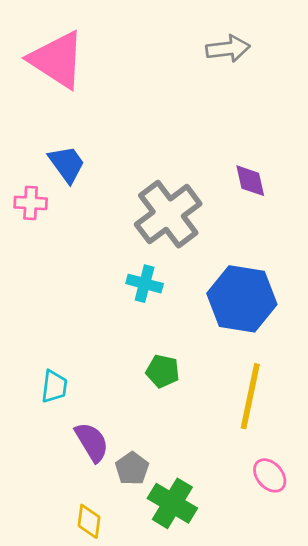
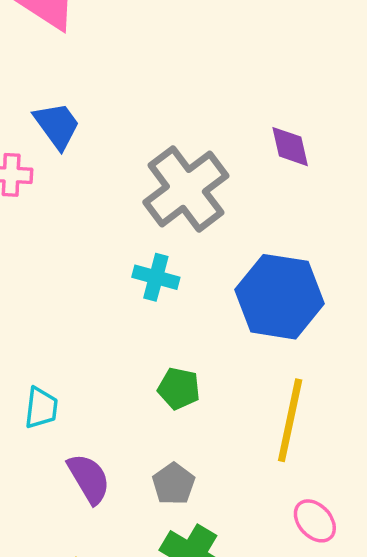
gray pentagon: (132, 469) -> (174, 484), moved

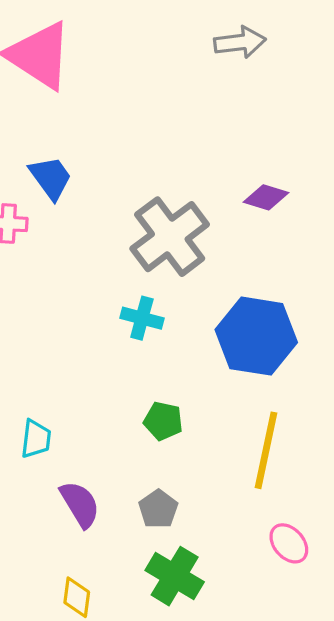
purple diamond: (290, 147) -> (266, 197), turned -60

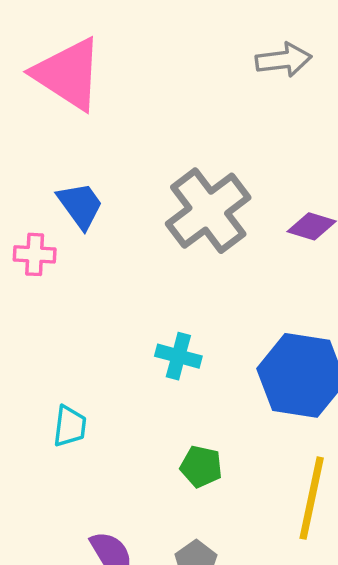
gray cross: (170, 237) -> (208, 211), moved
cyan trapezoid: (36, 439) -> (70, 426), moved

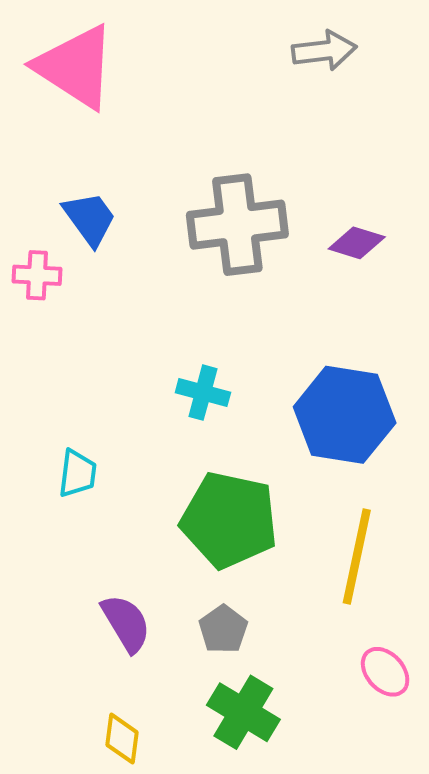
gray cross: (208, 211) -> (237, 225), turned 30
green pentagon: (201, 467) -> (229, 520), size x2.0

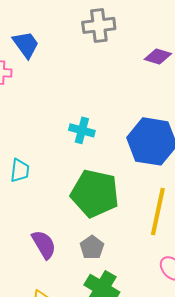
gray cross: (237, 225) -> (99, 25), moved, size x0.7

